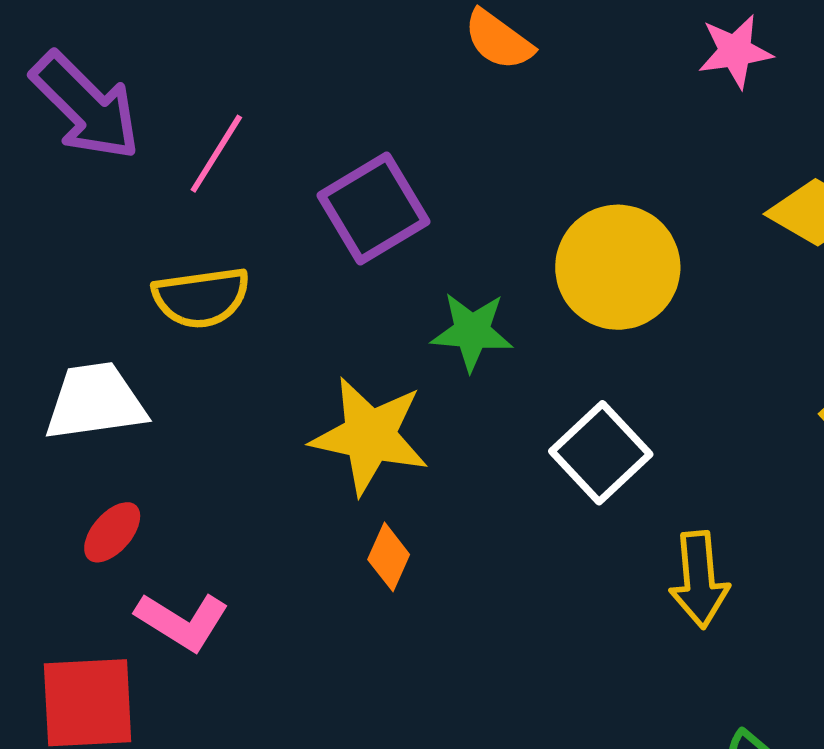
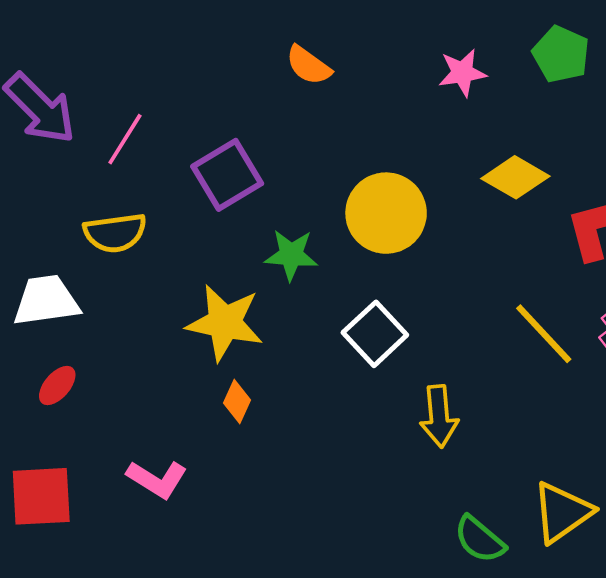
pink L-shape: (182, 621) -> (157, 479), moved

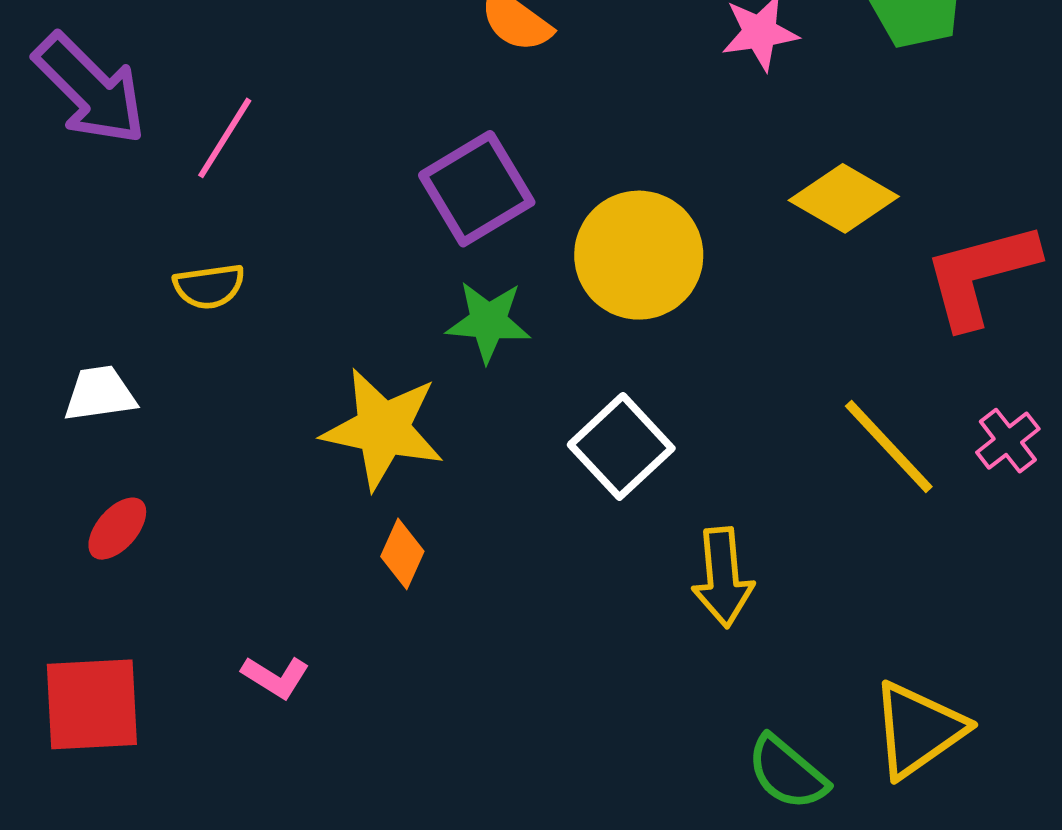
purple square: (227, 175) -> (477, 189), moved
yellow semicircle: (115, 233) -> (209, 286), size x0.7
white trapezoid: (46, 301) -> (100, 394), size x0.7
pink L-shape: (157, 479) -> (275, 677), size x0.7

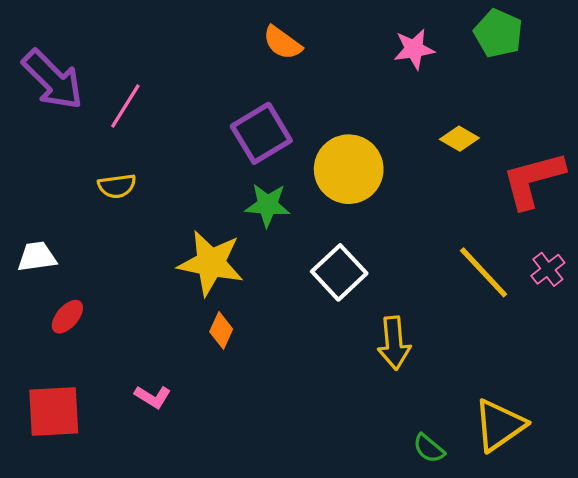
yellow diamond: (844, 198) -> (459, 139), size x0.7
white trapezoid: (100, 394) -> (37, 257), moved
green semicircle: (787, 773) -> (429, 448), size x0.7

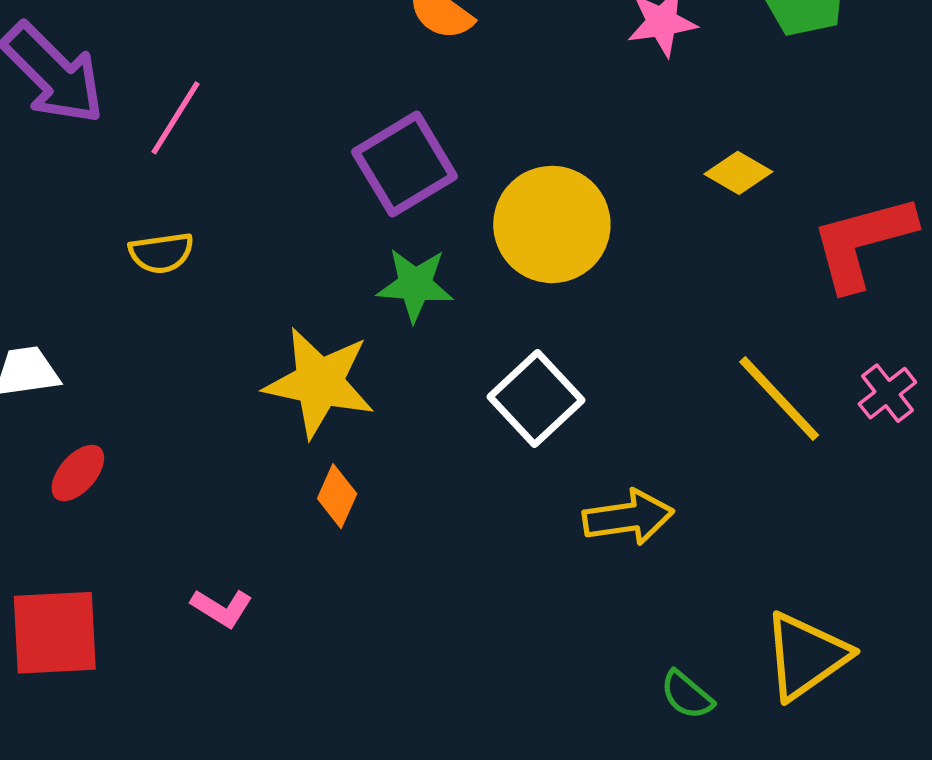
yellow arrow: (394, 343) -> (628, 517), turned -93

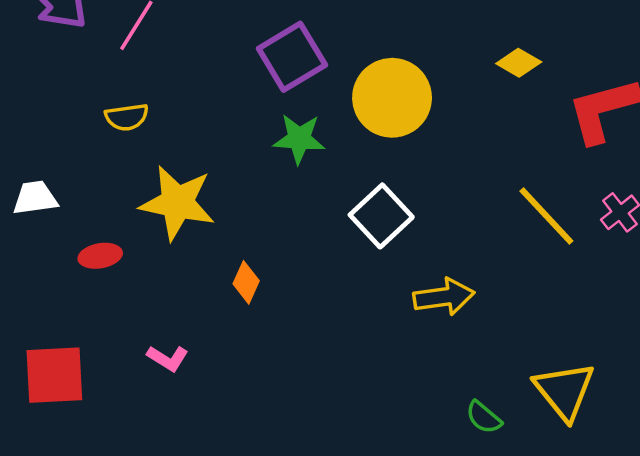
yellow star: (319, 382) -> (177, 203), moved
red ellipse: (78, 473) -> (100, 256), moved, turned 39
yellow triangle: (806, 656) -> (565, 391), turned -34

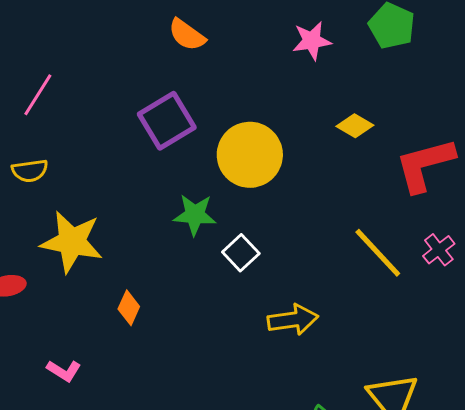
green star: (299, 139) -> (195, 215), moved
white square: (381, 216) -> (241, 253), size x0.7

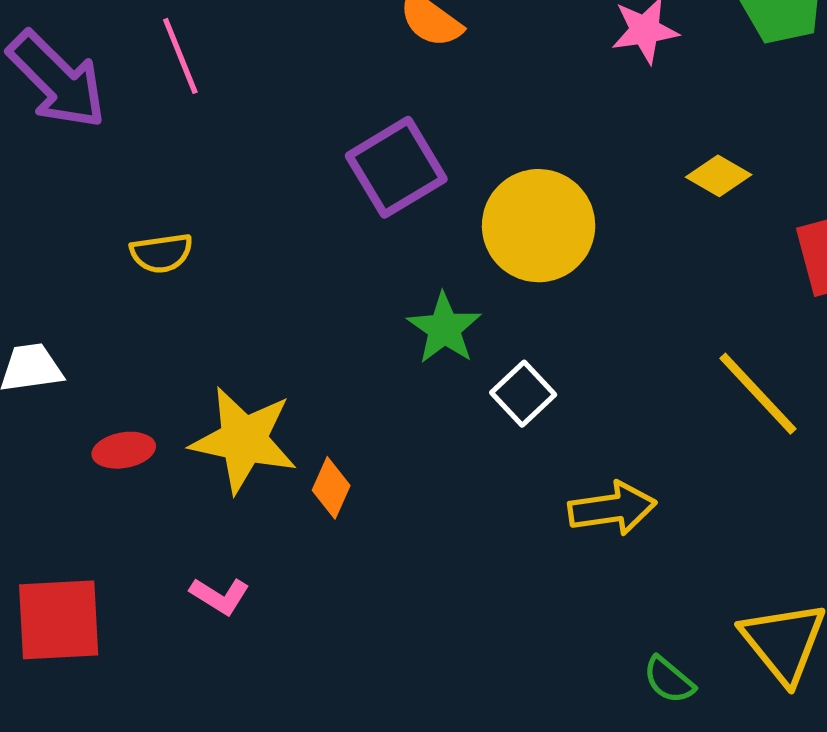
pink line: (38, 95) -> (180, 56), moved, turned -54
green star: (195, 215) -> (444, 328), turned 30
yellow star: (72, 242) -> (244, 440), moved

